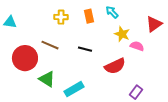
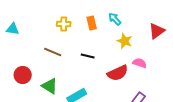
pink semicircle: (137, 46) -> (140, 63), moved
red circle: (25, 58) -> (23, 75), moved, size x0.7

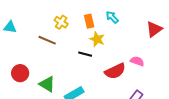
yellow cross: (64, 24) -> (61, 22), turned 32
yellow star: (125, 41) -> (97, 39), moved
brown line: (53, 52) -> (47, 40), moved

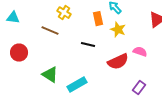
orange rectangle: (89, 21) -> (98, 19), moved
yellow star: (97, 39) -> (118, 30), moved
red circle: (20, 73) -> (19, 53), moved

